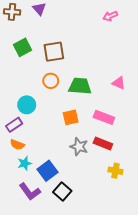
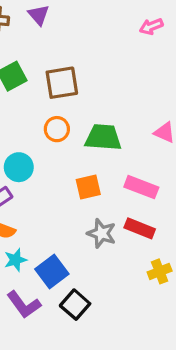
yellow cross: (115, 171) -> (160, 271), turned -32

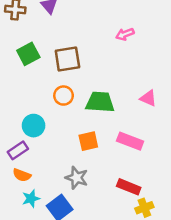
pink arrow: (151, 26) -> (125, 34), moved
red rectangle: (140, 228) -> (129, 187), moved
gray star: (102, 233) -> (77, 178), moved

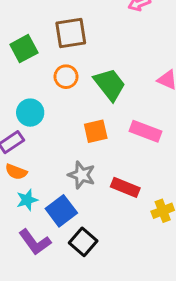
green square: (28, 54) -> (24, 49), moved
green trapezoid: (100, 102) -> (110, 84), turned 48
red rectangle: (129, 187) -> (125, 187), moved

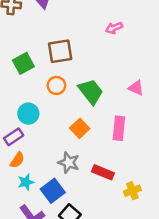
orange square: (96, 131) -> (80, 128), turned -30
pink rectangle: (146, 131) -> (119, 128), turned 75
orange semicircle: (16, 172) -> (17, 160), turned -77

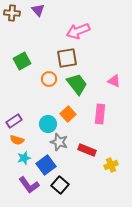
pink arrow: (114, 28) -> (78, 31), moved, size x1.6
brown square: (60, 51) -> (67, 58), moved
cyan circle: (28, 114) -> (48, 124), moved
orange semicircle: (17, 160) -> (17, 140), turned 72

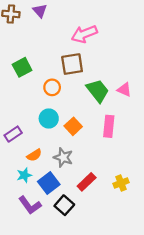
green trapezoid: (77, 84) -> (98, 91), moved
cyan circle: (48, 124) -> (49, 119), moved
orange semicircle: (17, 140) -> (34, 155), moved, turned -48
red rectangle: (87, 150) -> (87, 182), moved, turned -66

